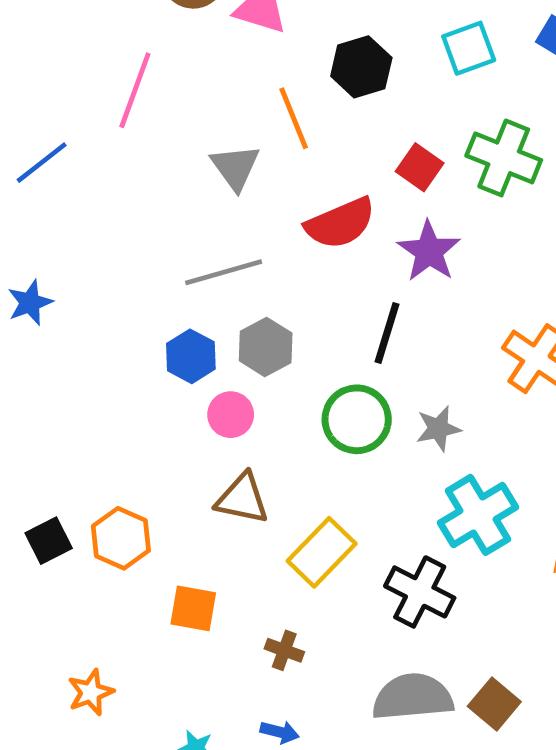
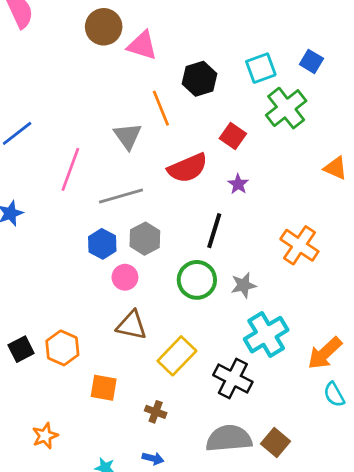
pink line: (135, 90) -> (70, 169), moved
green cross: (504, 158) -> (286, 108), moved, turned 30
purple star: (429, 251) -> (238, 184), size x0.6

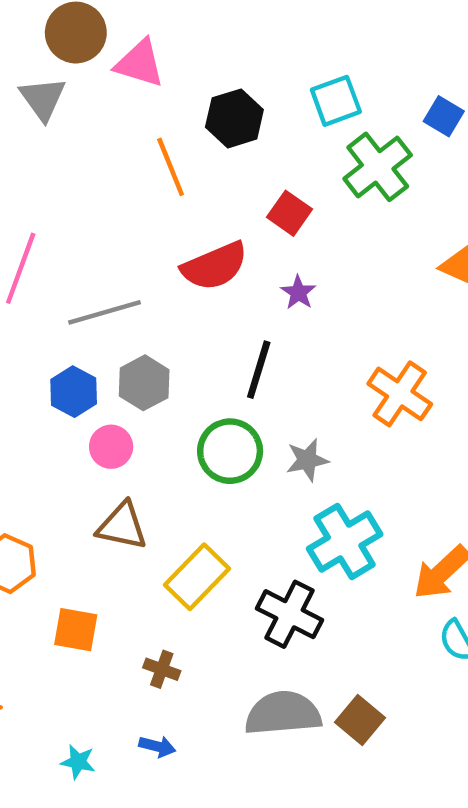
blue square: (311, 61) -> (444, 116), moved
gray triangle: (128, 136) -> (43, 99), moved

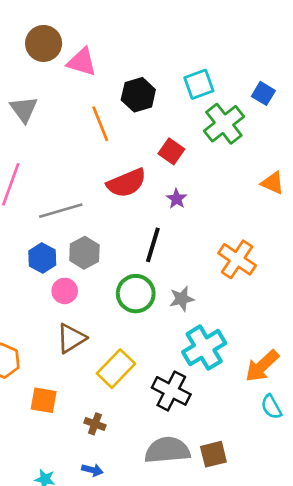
gray triangle: (43, 99) -> (24, 109), moved
brown triangle: (122, 526) -> (71, 338), turned -44
brown square: (360, 720) -> (213, 454), turned 36

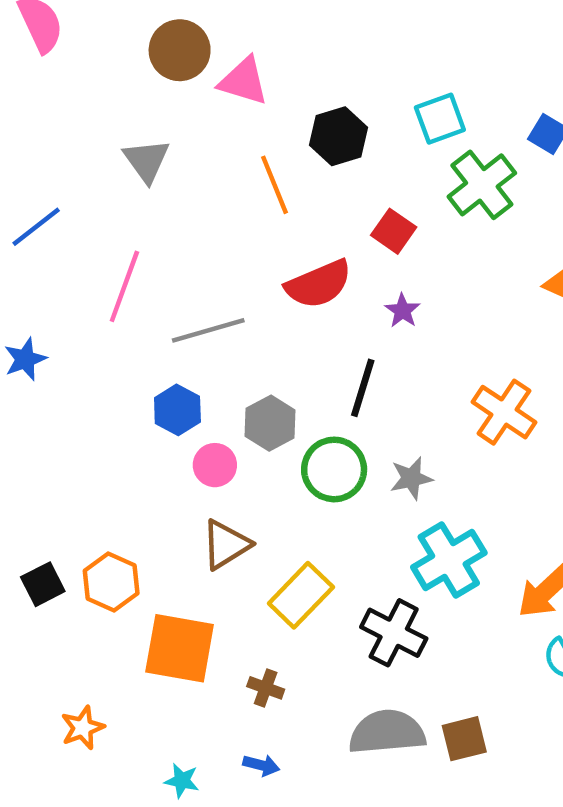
gray hexagon: (84, 253) -> (270, 423), moved
orange square: (44, 400) -> (180, 648), size x1.6

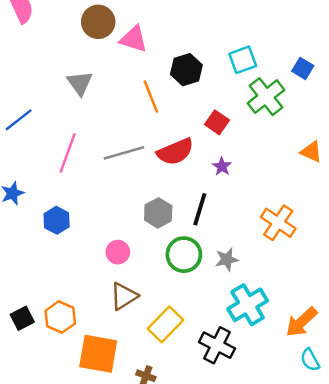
gray line: (208, 330) -> (124, 153), moved
blue hexagon: (177, 410) -> (57, 220), moved
gray hexagon: (270, 423) -> (158, 213), moved

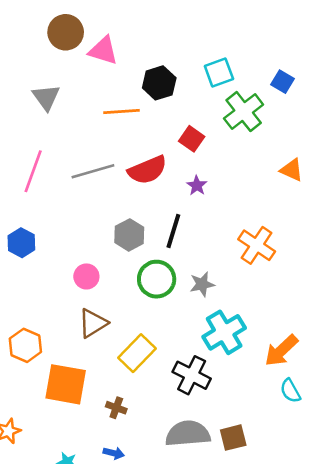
orange line: (151, 97) -> (121, 112), turned -72

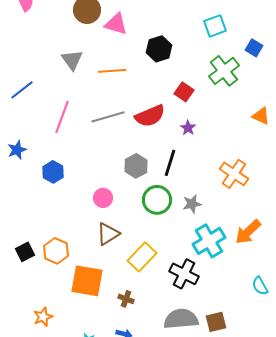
cyan square: (219, 73) -> (215, 26), moved
orange line: (121, 112) -> (112, 71), moved
orange arrow: (281, 351) -> (248, 232), moved

